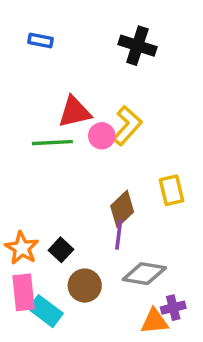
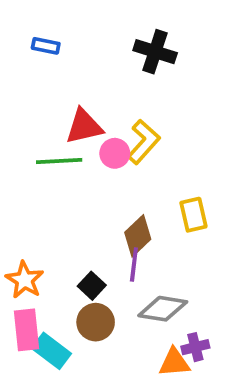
black square: (61, 250) -> (92, 286), moved

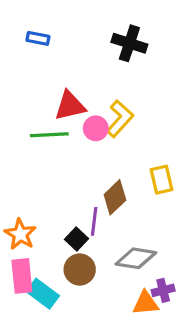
purple line: (134, 265) -> (94, 221), moved

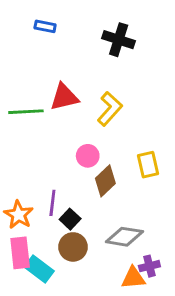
blue rectangle: (38, 38) -> (45, 26), moved
pink circle: (96, 128) -> (88, 156), moved
green line: (49, 135) -> (26, 112), moved
purple line: (94, 221) -> (52, 203), moved

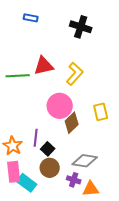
pink circle: (88, 156) -> (60, 106), size x1.6
purple cross: (149, 266) -> (74, 180), moved, turned 32

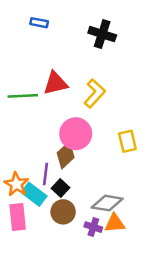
brown diamond: (72, 123) -> (66, 155), moved
cyan rectangle: (27, 183) -> (34, 194), moved
orange triangle: (91, 189) -> (115, 223), moved

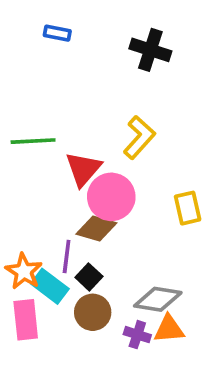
red triangle: (55, 83) -> (83, 169), moved, turned -36
brown diamond: (66, 155) -> (96, 229), turned 60

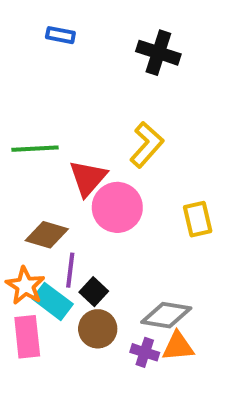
brown diamond: (96, 229) -> (47, 235), moved

